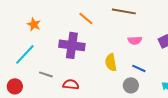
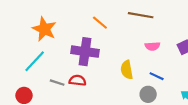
orange star: (34, 24) -> (44, 29), size x1.6
red semicircle: (71, 84) -> (77, 80), moved

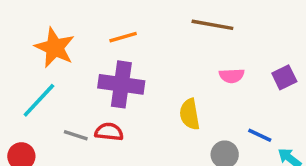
orange line: (100, 23) -> (123, 37), moved, turned -56
blue line: (157, 76) -> (260, 135), moved

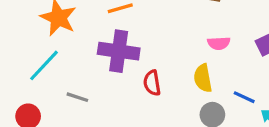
yellow semicircle: (190, 114) -> (203, 78), moved
red semicircle: (109, 132) -> (152, 83), moved, turned -105

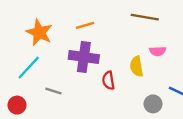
yellow semicircle: (203, 78) -> (137, 66), moved

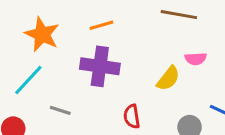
yellow semicircle: (137, 66) -> (168, 78), turned -132
red semicircle: (108, 80) -> (132, 116), moved

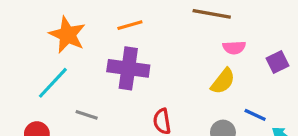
pink semicircle: (196, 59) -> (234, 48), moved
yellow semicircle: (168, 78) -> (223, 81), moved

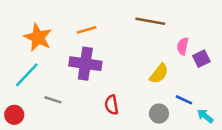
pink semicircle: (234, 48) -> (183, 46), moved, turned 105

